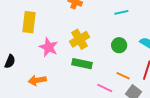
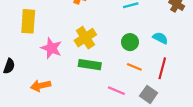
orange line: (123, 76) -> (134, 67), moved

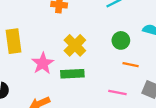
pink star: (51, 48) -> (43, 63), turned 30
green rectangle: (90, 65) -> (72, 74), moved

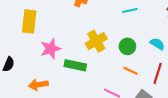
yellow cross: (75, 45) -> (96, 41), moved

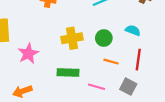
yellow cross: (96, 41) -> (72, 38), turned 30
green rectangle: (75, 65) -> (68, 72), moved

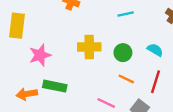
green rectangle: (68, 72) -> (55, 86), moved

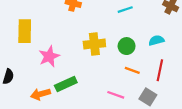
cyan semicircle: (155, 50) -> (156, 40), turned -40
green rectangle: (55, 86) -> (66, 84), turned -30

